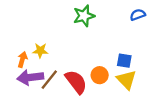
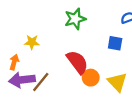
yellow star: (40, 51) -> (32, 42), moved
blue square: (124, 61) -> (115, 43), moved
red semicircle: (76, 82) -> (77, 62), moved

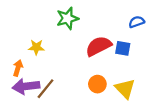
green star: (75, 19) -> (67, 18), moved
red semicircle: (77, 62) -> (99, 46), moved, turned -80

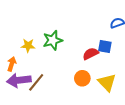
green star: (67, 18) -> (53, 40), moved
red semicircle: (99, 46) -> (91, 54), moved, size x0.7

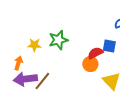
orange circle: (82, 78) -> (90, 64), moved

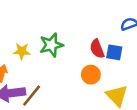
red semicircle: (95, 53) -> (97, 49), moved, turned -84

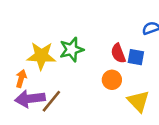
yellow star: (22, 51) -> (41, 56), size x1.6

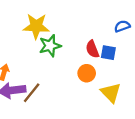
yellow star: (41, 56) -> (36, 26), moved

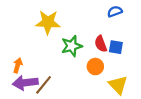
blue semicircle: (122, 26) -> (115, 11), moved
green star: (50, 46) -> (72, 46), moved

